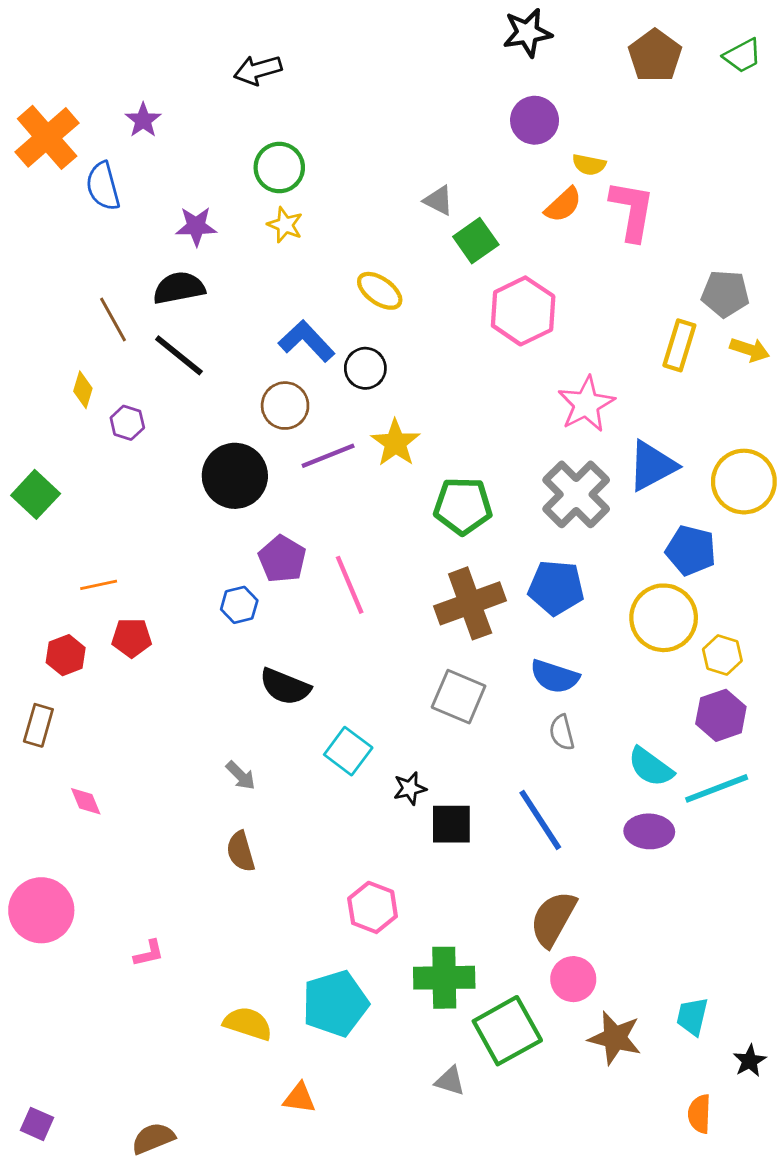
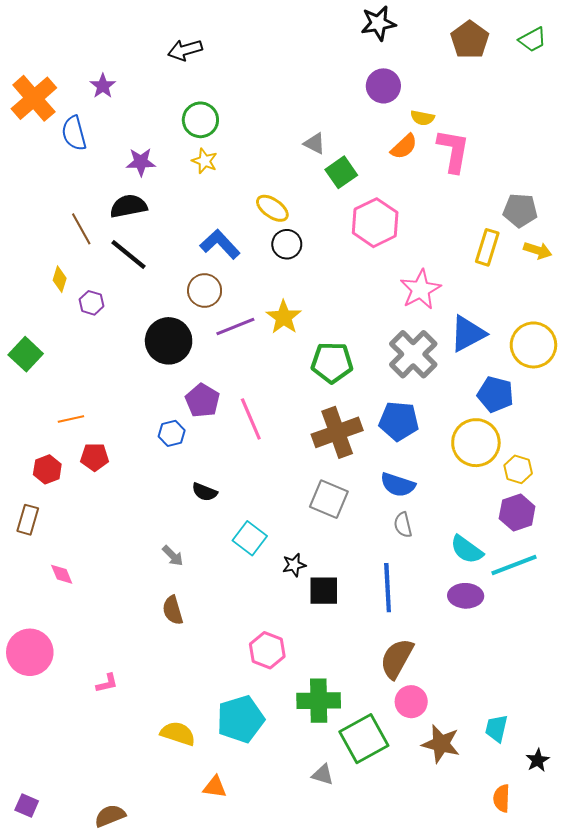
black circle: (365, 368) -> (287, 244), moved
black semicircle: (285, 687) -> (205, 492), size x0.7
blue line: (540, 820) -> (388, 588), turned 30

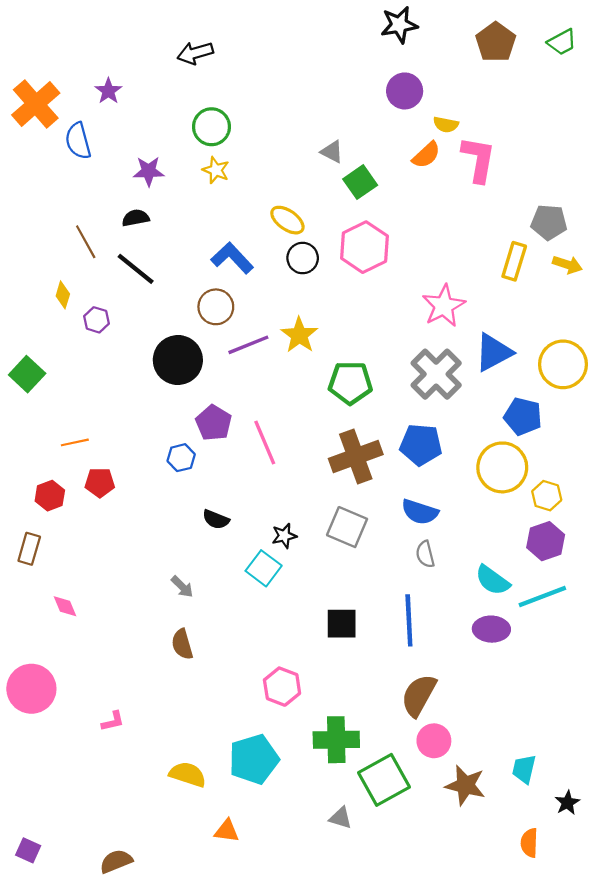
black semicircle: (128, 206) -> (136, 218), size x0.7
pink hexagon: (375, 223) -> (364, 247), moved
black star: (294, 565) -> (284, 536), moved

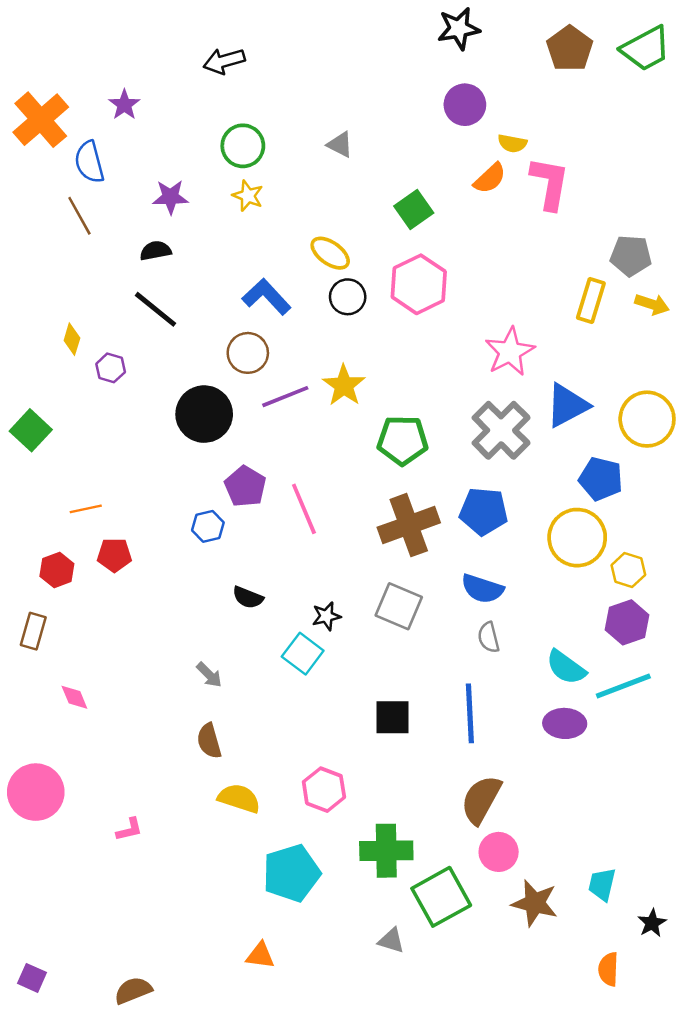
green trapezoid: (562, 42) -> (646, 49), size x1.5
gray triangle: (332, 152) -> (340, 145), moved
brown line: (86, 242) -> (79, 216), moved
yellow semicircle: (188, 774) -> (239, 798), moved

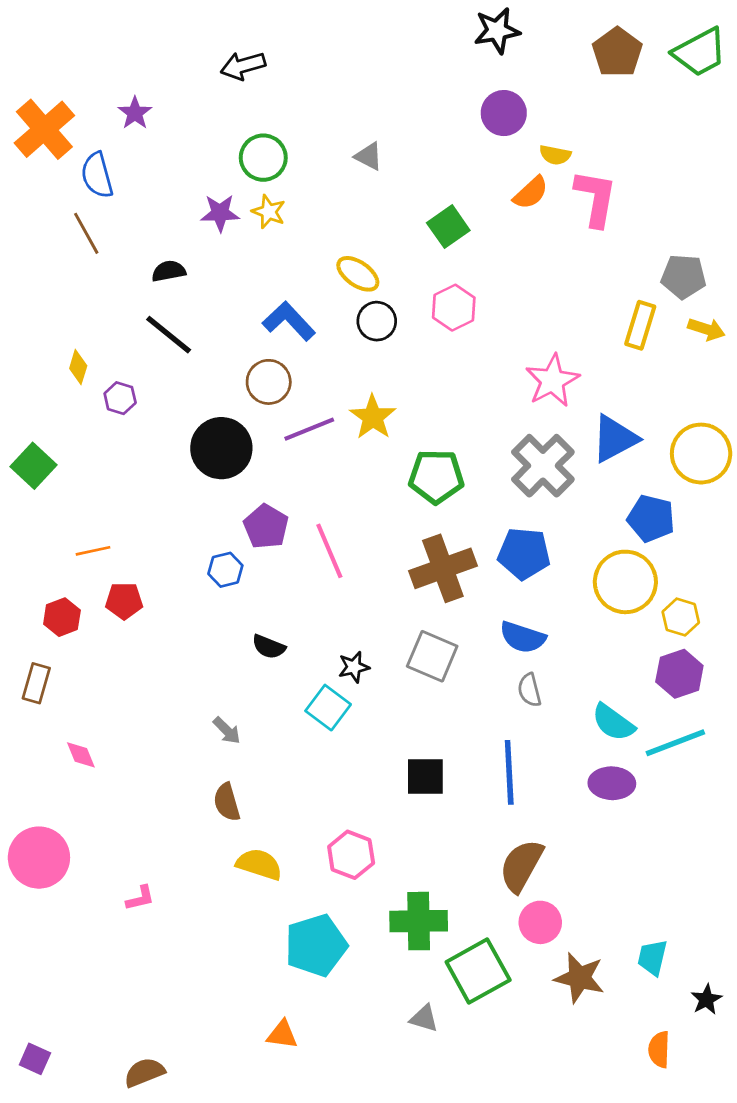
purple star: (170, 197) -> (220, 213), moved
pink hexagon: (419, 284) -> (454, 308), size x0.7

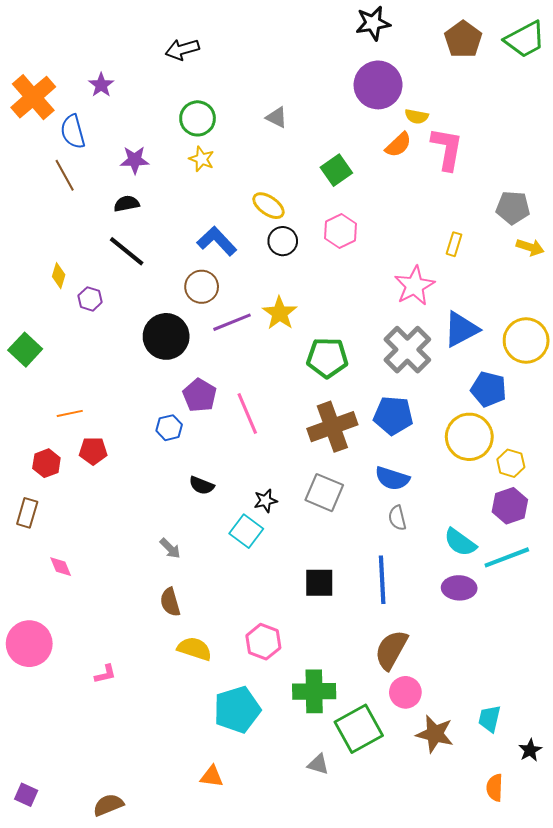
purple circle: (504, 113) -> (378, 85), size x1.4
purple star: (220, 213) -> (135, 160), moved
yellow rectangle: (640, 325) -> (454, 244), moved, size x0.7

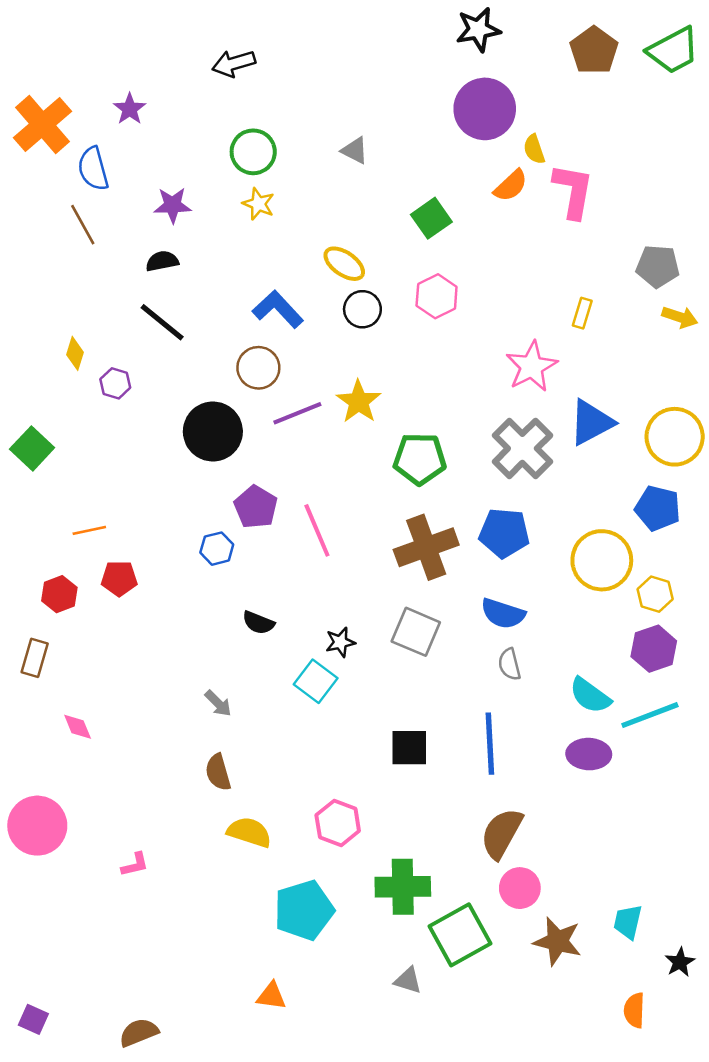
yellow semicircle: (417, 116) -> (534, 149), turned 60
blue pentagon: (489, 389) -> (658, 508), moved

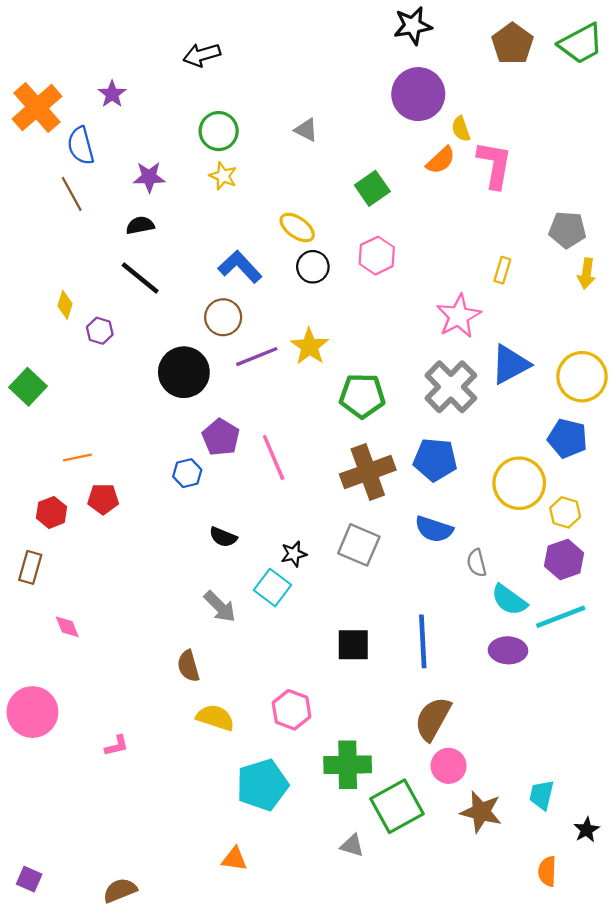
yellow arrow: (680, 317) -> (586, 274), turned 80
gray semicircle: (509, 664) -> (477, 563), moved
gray arrow: (218, 703) -> (220, 607), moved, size x1.4

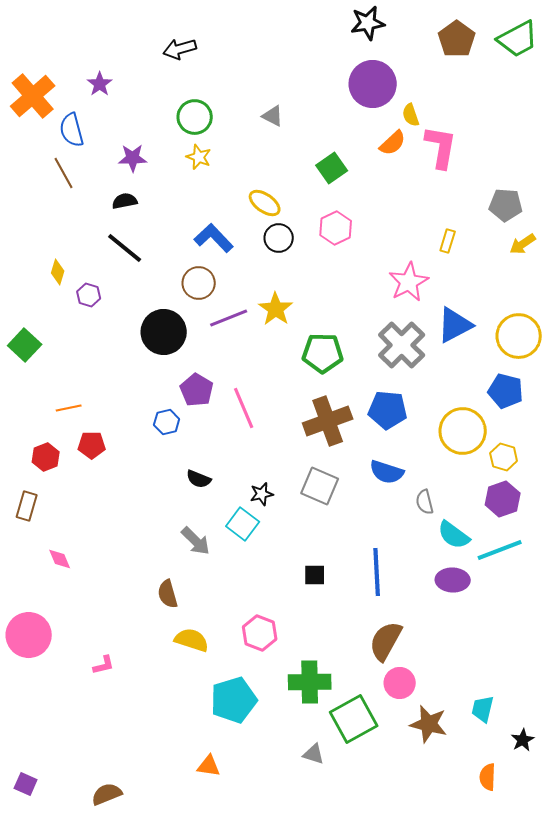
yellow arrow: (586, 274) -> (523, 244), turned 48
black square: (353, 645) -> (315, 575), size x0.7

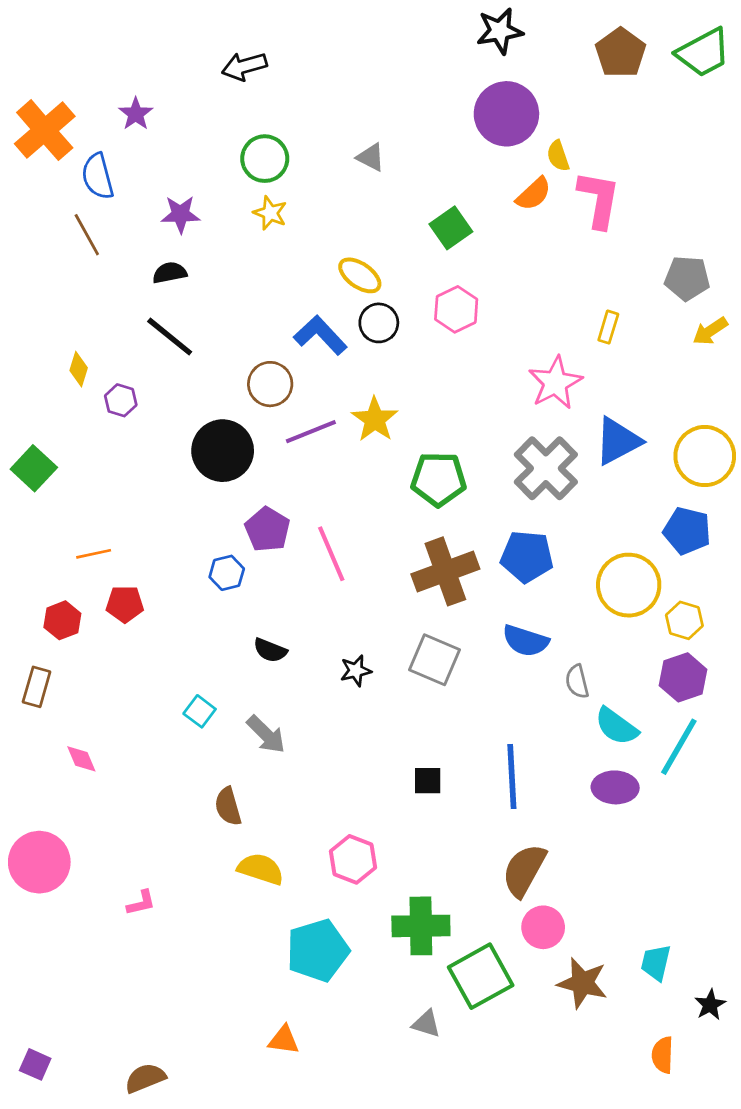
blue L-shape: (214, 238) -> (320, 335), moved
cyan square: (243, 524) -> (200, 711), moved, size x0.7
cyan line: (500, 550) -> (679, 747), turned -39

